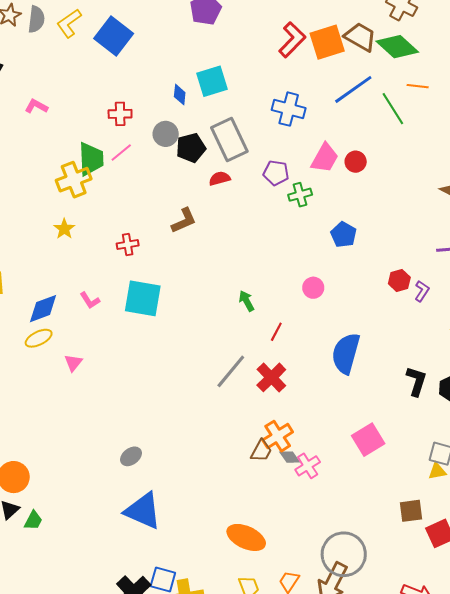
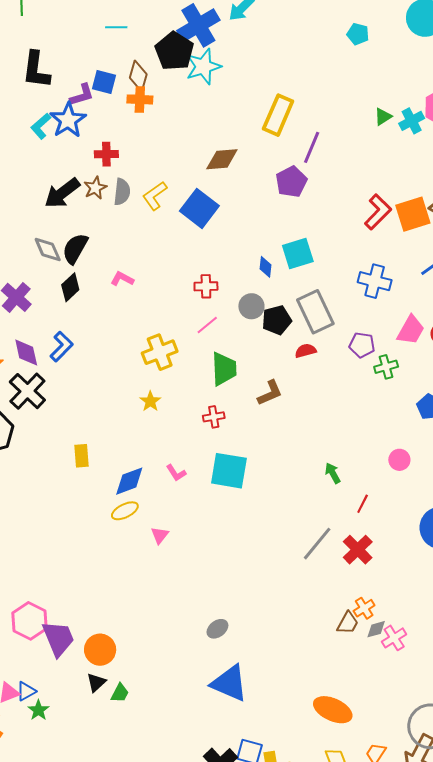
green trapezoid: (91, 159) -> (224, 369), moved
orange cross: (278, 436) -> (364, 608), size x0.7
gray diamond: (290, 457) -> (376, 629), turned -70

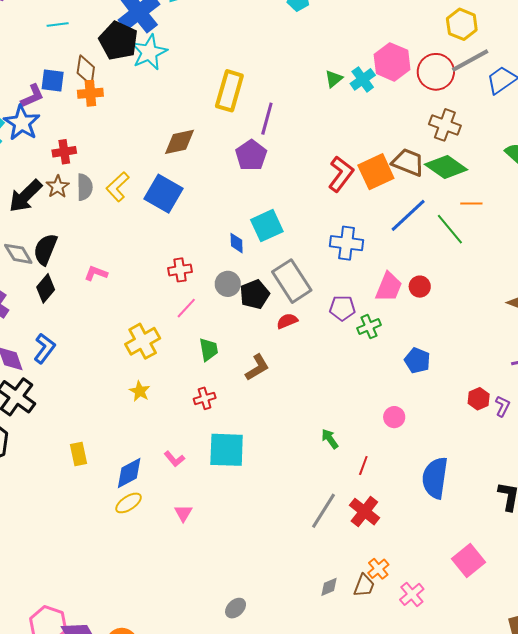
green trapezoid: (224, 369) -> (208, 349), size x0.7
pink triangle: (160, 535) -> (183, 513), moved
gray diamond: (376, 629) -> (329, 587), moved

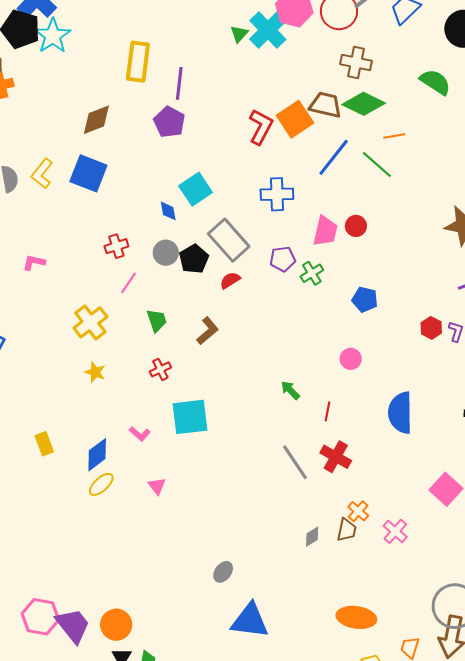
cyan cross: (363, 79) -> (268, 30), size x1.5
gray line: (323, 511) -> (295, 462), turned -57

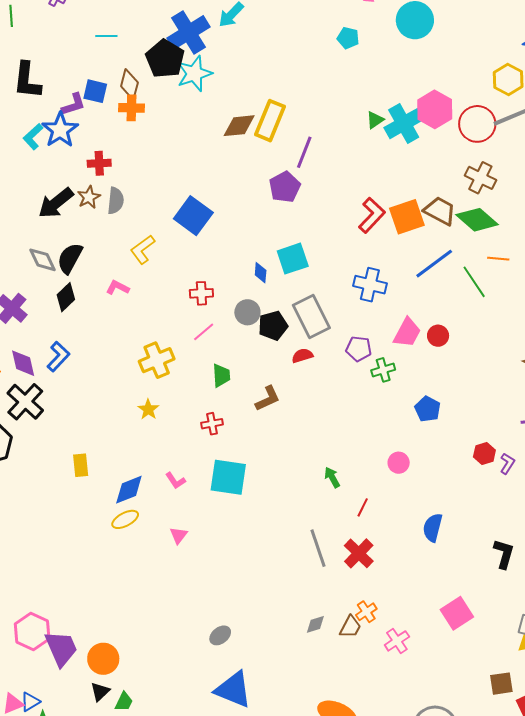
brown diamond: (96, 120) -> (239, 126), moved
yellow L-shape: (42, 174) -> (143, 249), moved
blue semicircle: (400, 413) -> (433, 528), size x0.7

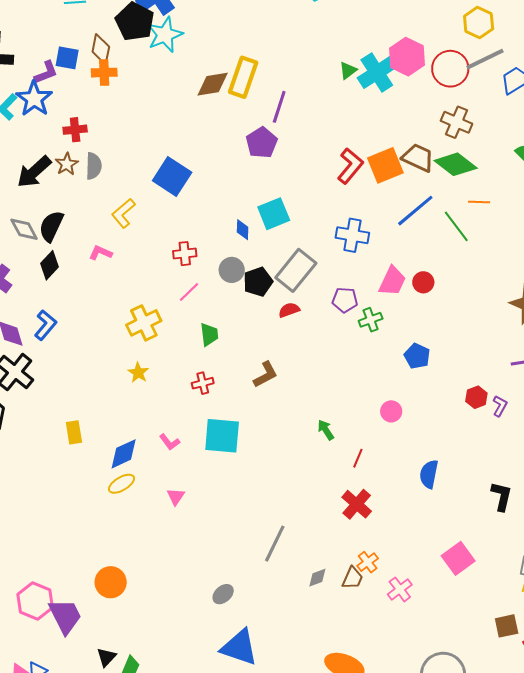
gray rectangle: (311, 316) -> (296, 270), turned 69
brown L-shape: (268, 399) -> (265, 375), moved
gray line: (318, 548) -> (275, 544), moved, turned 48
orange circle: (103, 659) -> (111, 582), moved

